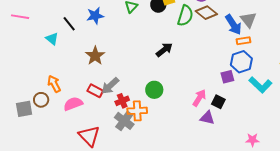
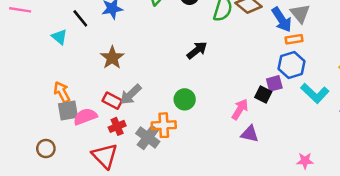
brown circle: (41, 100) -> (46, 149), moved
red cross: (122, 101) -> (117, 126), moved
black square: (218, 102) -> (263, 94), moved
gray square: (24, 109) -> (68, 110), moved

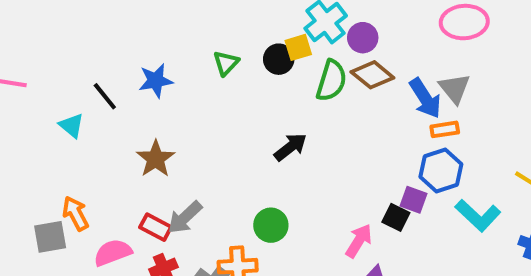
purple square: (274, 83) -> (413, 200), turned 35
gray square: (68, 110) -> (50, 237), moved

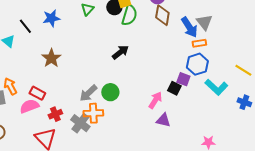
brown diamond: (372, 75) -> (162, 15), turned 60
green semicircle: (331, 81) -> (129, 15), moved
gray arrow: (185, 217) -> (88, 93), moved
red rectangle: (156, 227) -> (37, 93), moved

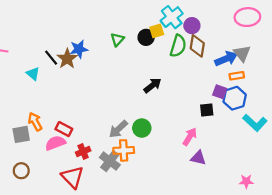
green semicircle: (129, 15) -> (178, 46), moved
blue arrow: (189, 27) -> (226, 59), turned -80
brown star: (51, 58) -> (67, 59), moved
purple square: (183, 79) -> (220, 92), moved
black square: (174, 88) -> (207, 110), moved, turned -32

